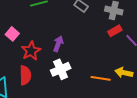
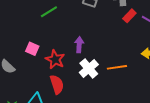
orange line: (101, 78) -> (117, 67), moved

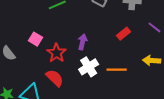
red rectangle: (129, 16) -> (123, 34), moved
red semicircle: (57, 84) -> (55, 78), turned -36

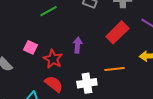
red rectangle: (123, 34) -> (117, 32), size x1.6
white cross: (89, 67) -> (87, 83), moved, turned 30

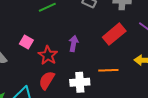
red semicircle: (54, 84) -> (47, 80), turned -102

